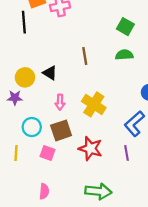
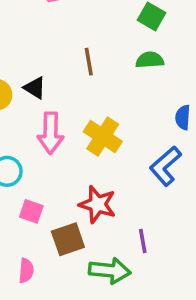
pink arrow: (60, 102) -> (50, 133), size x1.6
brown square: (61, 130) -> (68, 239), moved
purple line: (127, 153) -> (143, 241), moved

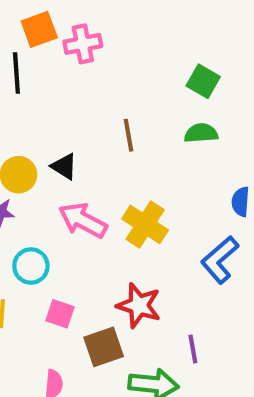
pink arrow: (50, 133) -> (83, 220), turned 117

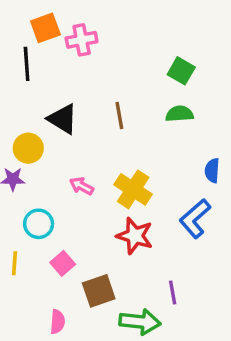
black triangle: (64, 166) -> (63, 119), moved, size x1.4
pink arrow: (83, 220) -> (82, 186), size x0.6
red star: (139, 305) -> (135, 236), moved
pink square: (60, 314) -> (63, 263), turned 30

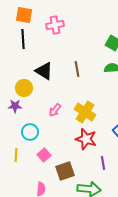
orange square: (45, 28) -> (24, 15), moved, turned 30
pink arrow: (82, 186) -> (55, 110), turned -80
purple line: (173, 293) -> (103, 163), moved

